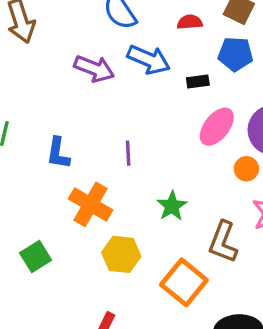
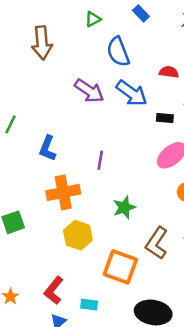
orange cross: (91, 204) -> (63, 192), turned 36
orange square: (184, 282) -> (120, 267), turned -32

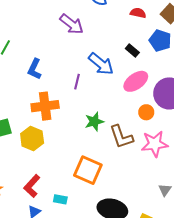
blue arrow: (132, 93) -> (101, 64), moved
black rectangle: (165, 118) -> (132, 50), turned 32
yellow hexagon: (78, 235) -> (32, 138), moved
brown L-shape: (157, 243) -> (121, 137), moved, turned -56

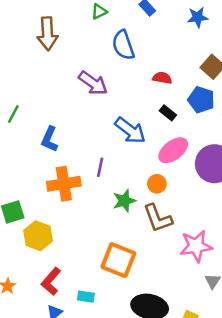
red semicircle: (138, 13) -> (162, 78), moved
purple line: (77, 82) -> (100, 167), moved
orange circle: (146, 112) -> (157, 184), moved
yellow hexagon: (32, 138) -> (38, 236), moved
pink star: (155, 144) -> (196, 246), moved

